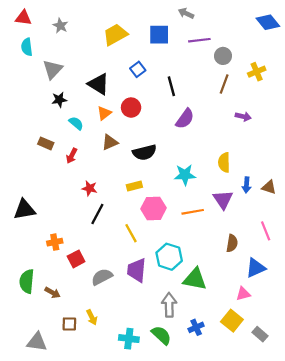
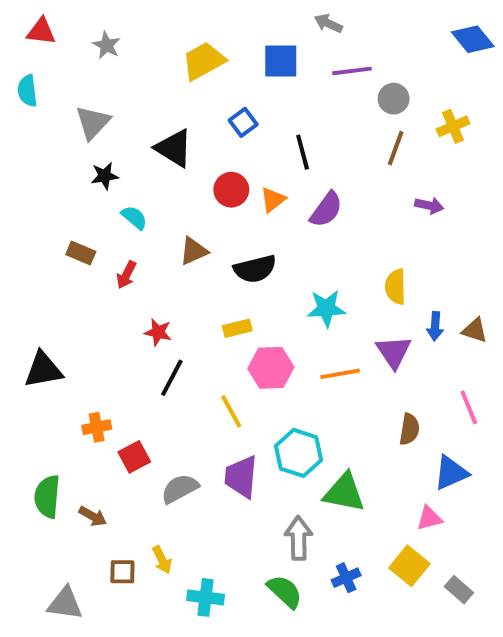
cyan semicircle: (27, 47) -> (27, 91), moved
orange triangle: (104, 113) -> (273, 200), moved
cyan cross: (129, 339) -> (206, 597), moved

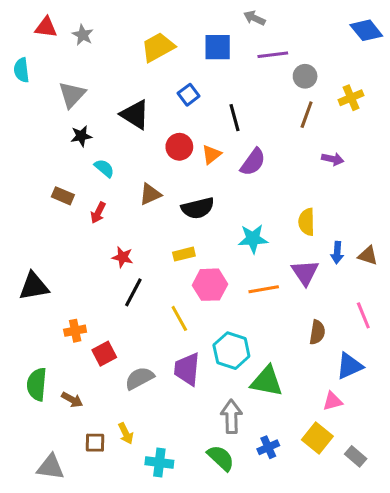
red triangle: (41, 31) -> (46, 27), moved

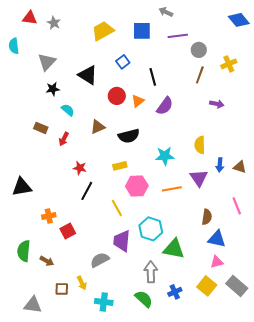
blue triangle: (349, 366) -> (217, 239), moved, turned 36
gray semicircle: (139, 378) -> (100, 260), moved
gray rectangle: (356, 456) -> (237, 286), moved, size x1.5

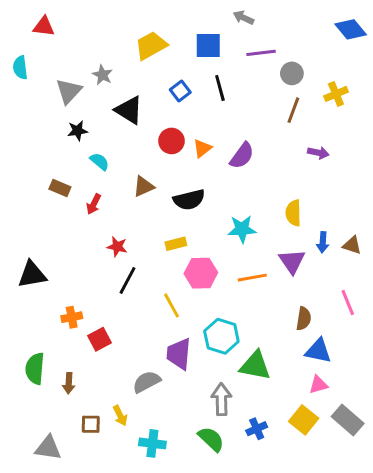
gray star: (54, 23) -> (102, 75), moved
black line: (153, 77) -> (220, 88), moved
brown arrow: (47, 261) -> (69, 383), turned 64

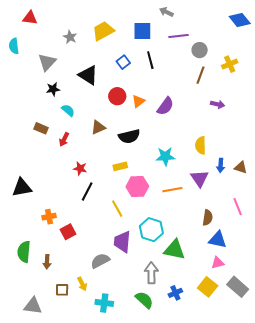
gray star: (102, 75) -> (70, 37), moved

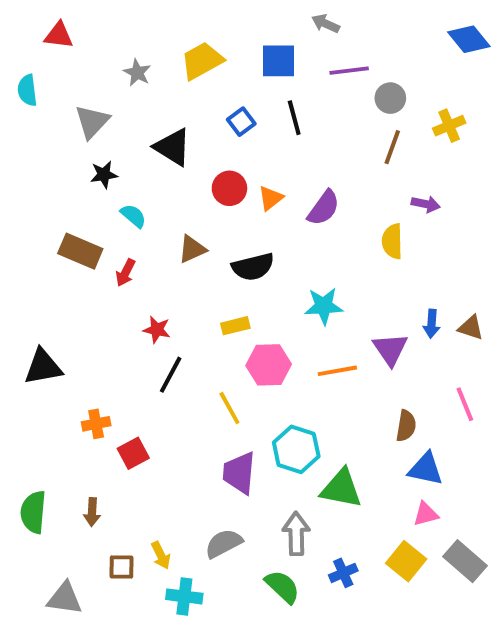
brown rectangle: (41, 128) -> (80, 251), size x1.5
yellow semicircle: (201, 145) -> (392, 241), moved
green semicircle: (24, 252) -> (33, 512), moved
gray semicircle: (100, 261) -> (224, 543), moved
cyan cross: (104, 303) -> (184, 596), moved

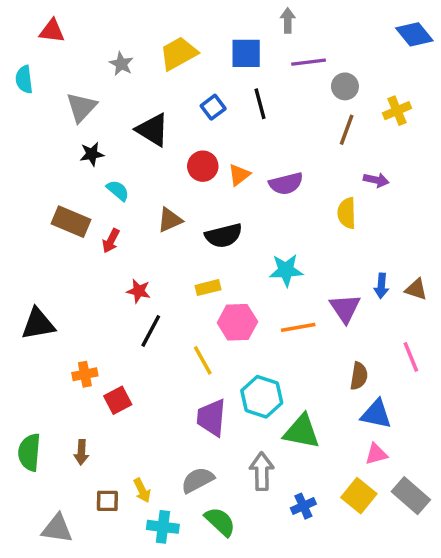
gray arrow: (326, 24) -> (288, 20), turned 65
purple semicircle: (324, 208) -> (286, 184), turned 40
green semicircle: (282, 587) -> (220, 522), moved

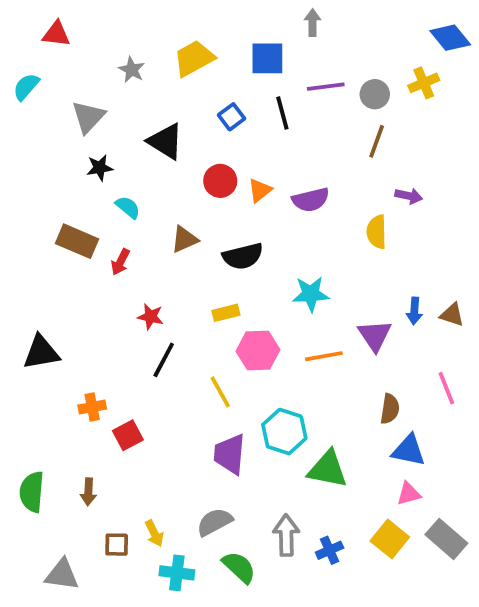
purple line: (309, 62) -> (326, 87), moved
cyan semicircle: (24, 79) -> (26, 87), turned 48
yellow cross: (397, 111) -> (424, 83), moved
gray arrow: (262, 471) -> (286, 535), moved

